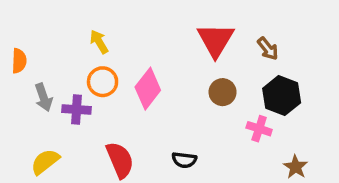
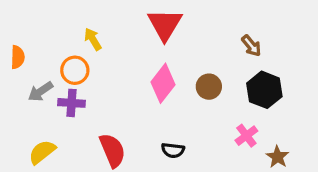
red triangle: (216, 40) -> (165, 24), moved
orange circle: (103, 82) -> (75, 70), moved
pink diamond: (148, 89) -> (163, 83), moved
gray arrow: (43, 97) -> (40, 91), turned 75
pink cross: (259, 129) -> (246, 136), moved, turned 35

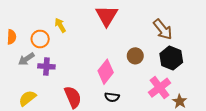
brown arrow: (251, 46) -> (163, 29), size x1.5
orange circle: (75, 70) -> (40, 39), moved
pink diamond: (163, 83) -> (106, 72), moved
pink cross: (246, 136) -> (160, 88), size x1.5

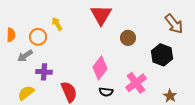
brown arrow: (163, 29) -> (174, 24), moved
brown circle: (135, 56) -> (128, 38), moved
purple cross: (46, 66) -> (44, 72), moved
pink cross: (160, 88) -> (136, 83), moved

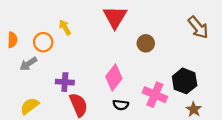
black hexagon: (162, 55) -> (185, 81), moved
purple cross: (44, 72) -> (65, 82), moved
pink cross: (136, 83) -> (155, 95), turned -30

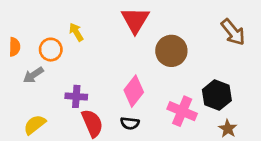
brown circle: (146, 43) -> (171, 51), size x1.5
black semicircle: (121, 105) -> (130, 123), moved

